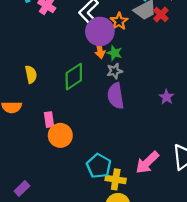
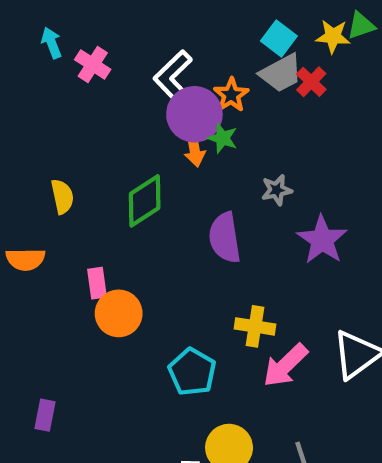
green star: (115, 53) -> (223, 138), moved
gray star: (115, 71) -> (277, 190), moved
purple star: (167, 97) -> (322, 240), size x1.6
yellow cross: (116, 179) -> (255, 326), moved
purple rectangle: (22, 188) -> (45, 415), turned -35

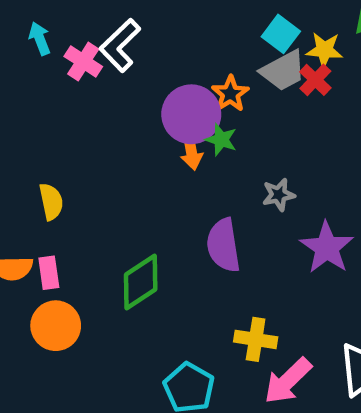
yellow star: (333, 36) -> (325, 50), moved
white L-shape: (173, 75) -> (120, 45), moved
green diamond: (145, 201) -> (141, 282), moved
pink rectangle: (97, 283) -> (49, 273), moved
orange circle: (119, 313) -> (56, 326), moved

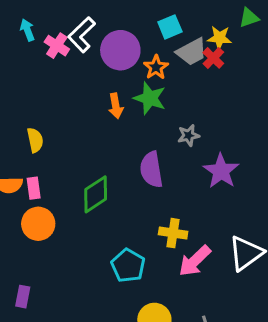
cyan square: (281, 34) -> (170, 27), moved, turned 30
purple circle: (191, 114) -> (120, 50), moved
green star: (221, 140) -> (150, 98), size x1.5
orange arrow: (191, 151) -> (116, 106), moved

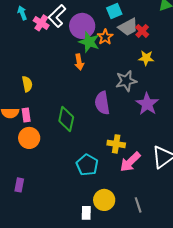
yellow star: (220, 38) -> (146, 58), moved
green star: (150, 98) -> (89, 42), moved
gray star: (189, 135) -> (126, 81), size x1.5
green diamond: (96, 194) -> (66, 119), turned -45

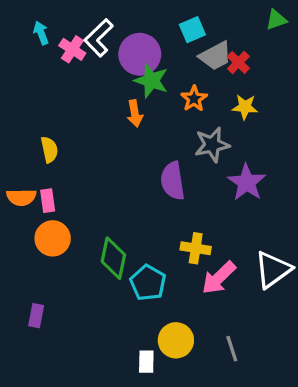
orange star: (105, 37) -> (194, 99), moved
green diamond: (66, 119) -> (113, 258), moved

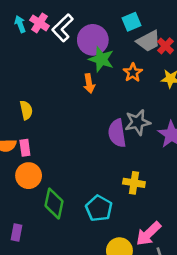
pink cross: (72, 49) -> (39, 23), moved
gray star: (212, 145) -> (138, 122), moved
green diamond: (113, 258) -> (54, 203), moved
pink arrow: (219, 278) -> (149, 234), moved

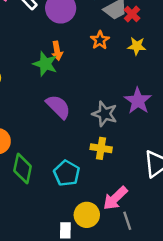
green star: (101, 59) -> (45, 64), moved
gray star: (138, 122) -> (105, 114), moved, turned 30
purple semicircle: (117, 133) -> (58, 107), moved, turned 144

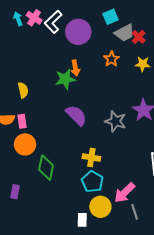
green star: (45, 64) -> (65, 79), turned -30
yellow cross: (101, 148) -> (91, 158), moved
cyan pentagon: (67, 173) -> (92, 182), moved

